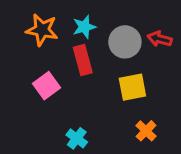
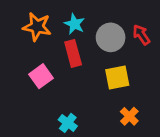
cyan star: (84, 27) -> (74, 24), turned -30
red arrow: (160, 39) -> (141, 35), turned 40

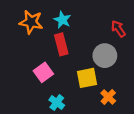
gray circle: (111, 37) -> (105, 56), moved
pink square: (41, 76) -> (43, 72), moved
yellow square: (117, 77) -> (87, 78), moved

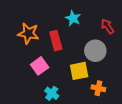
cyan star: (62, 20) -> (73, 18), moved
orange star: (31, 22) -> (28, 33), moved
orange cross: (108, 97) -> (98, 88), turned -32

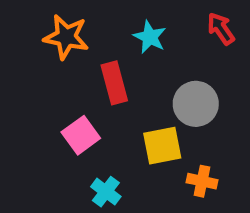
red arrow: (108, 26) -> (221, 29), moved
orange star: (28, 33) -> (66, 37), moved

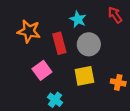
orange star: (66, 37) -> (29, 31), moved
gray circle: (196, 104) -> (89, 44), moved
orange cross: (202, 181) -> (118, 82), moved

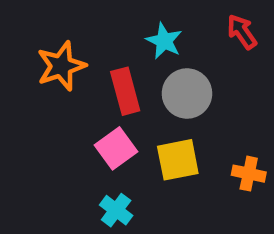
orange star: (29, 31) -> (61, 66), turned -30
pink square: (42, 70) -> (116, 148), moved

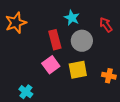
red arrow: (242, 32) -> (106, 25), moved
orange star: (61, 66) -> (16, 23), moved
cyan cross: (116, 210) -> (26, 92), moved

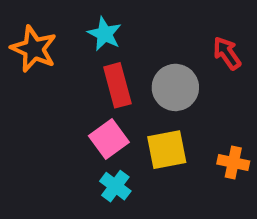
cyan star: (72, 18) -> (105, 34), moved
orange star: (16, 23) -> (34, 49), turned -30
cyan cross: (26, 92) -> (115, 186), moved

